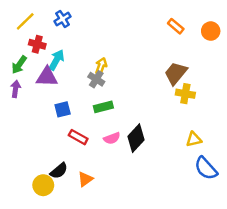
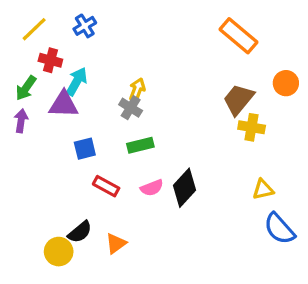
orange rectangle: (176, 26) -> (238, 36), size x1.6
orange circle: (211, 31) -> (286, 83), moved

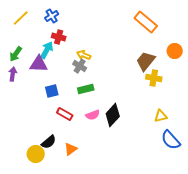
red cross: (50, 60) -> (59, 37), moved
yellow arrow: (137, 90) -> (84, 55), turned -88

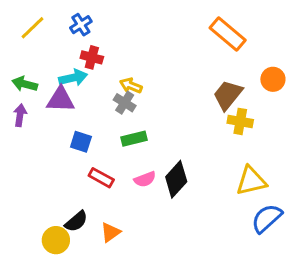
cyan arrow: (47, 50) -> (73, 78), turned 48
green arrow: (16, 54) -> (25, 84), turned 70
blue square: (52, 91) -> (81, 142), turned 32
yellow triangle: (161, 116) -> (251, 181), size x1.5
blue semicircle: (171, 140) -> (267, 218), turned 90

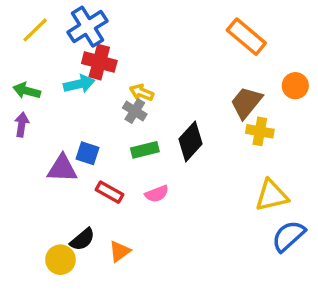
blue cross: (81, 25) -> (87, 27), size x1.6
red cross: (92, 57) -> (99, 62), size x1.4
purple triangle: (61, 100) -> (62, 168), moved
black diamond: (176, 179) -> (191, 141), moved

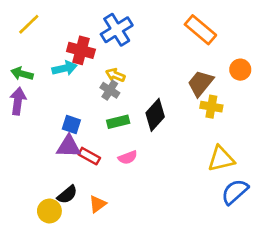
blue cross: (87, 27) -> (117, 30), moved
purple arrow: (22, 125) -> (18, 101), size x1.4
purple triangle: (62, 168) -> (69, 146), moved

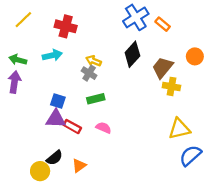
blue cross: (117, 30) -> (136, 17), moved
orange rectangle: (200, 30) -> (163, 24), size x0.6
red cross: (81, 50) -> (66, 26), moved
black diamond: (155, 115) -> (132, 54), moved
pink semicircle: (128, 157) -> (104, 128), turned -136

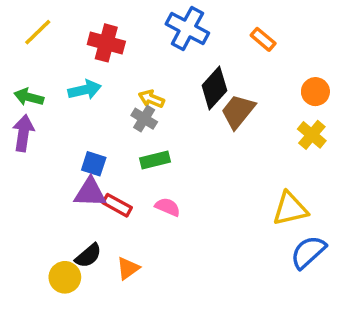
blue cross: (136, 17) -> (187, 28), moved, turned -30
brown trapezoid: (163, 68) -> (238, 111), moved
yellow cross: (171, 86) -> (312, 135), moved, turned 30

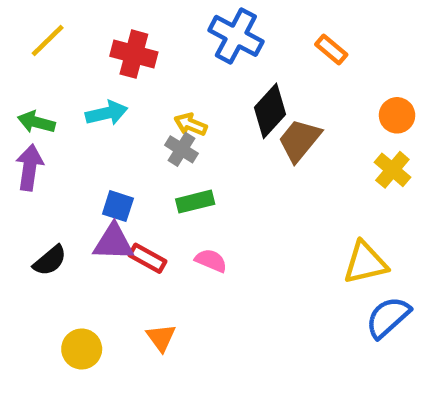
black semicircle: (88, 256) -> (50, 261), moved
orange triangle: (128, 268) -> (161, 338), turned -30

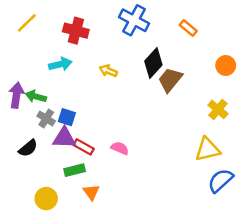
green arrow: (36, 122) -> (36, 96), moved
gray cross: (181, 149) -> (46, 118), moved
yellow cross: (392, 170) -> (218, 109), moved
green rectangle: (195, 202) -> (75, 170), moved

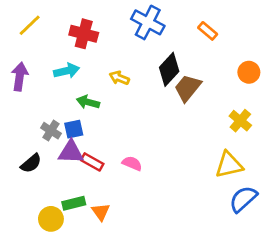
purple arrow: (16, 95) -> (20, 77), moved
green arrow: (36, 96) -> (88, 102), moved
blue square: (67, 117) -> (74, 129), turned -30
green rectangle: (75, 170) -> (74, 203), moved

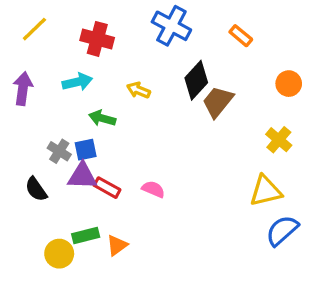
black semicircle: (31, 163) -> (36, 189), turned 95
orange triangle: (101, 212) -> (117, 245), turned 30

